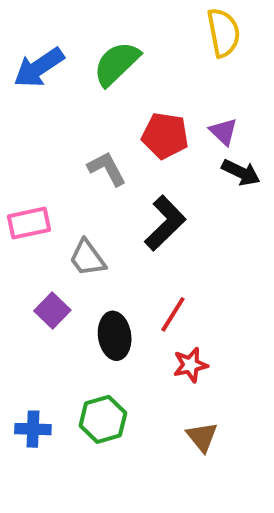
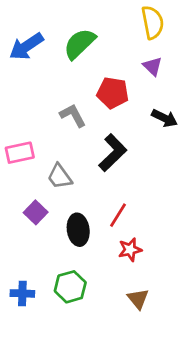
purple triangle: (223, 132) -> (153, 66), moved

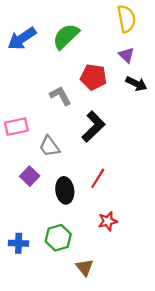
black arrow: (165, 118) -> (136, 84), moved
red star: (130, 250) -> (108, 221), moved
brown triangle: (138, 299) -> (85, 267), moved

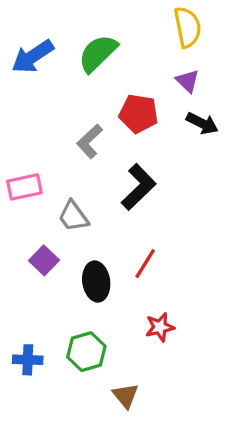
gray L-shape: (60, 96) -> (90, 141), turned -105

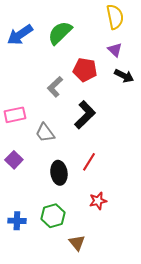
purple square: (44, 260) -> (14, 160), moved

